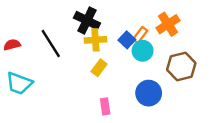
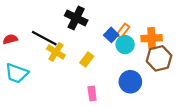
orange cross: (168, 24) -> (152, 38), moved, turned 30
yellow cross: (95, 40) -> (56, 52), moved, turned 36
black line: (51, 44) -> (44, 38), turned -30

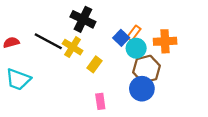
yellow cross: (56, 52) -> (73, 47), moved
brown hexagon: (159, 58) -> (147, 69), moved

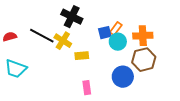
blue square: (121, 38) -> (105, 33), turned 32
yellow rectangle: (94, 64) -> (82, 56), turned 48
brown hexagon: (147, 69) -> (144, 60), moved

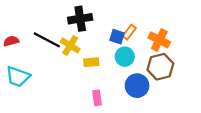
black cross: (72, 17) -> (80, 19), turned -35
blue square: (105, 33) -> (117, 37), turned 32
orange cross: (143, 36) -> (159, 40), turned 30
cyan circle: (118, 42) -> (125, 57), moved

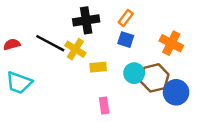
orange rectangle: (129, 32) -> (126, 18), moved
cyan circle: (125, 57) -> (134, 73), moved
brown hexagon: (160, 67) -> (154, 78), moved
blue circle: (137, 86) -> (176, 92), moved

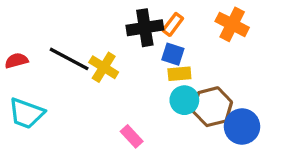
black cross: (86, 20) -> (145, 28), moved
orange cross: (171, 43) -> (232, 24), moved
yellow rectangle: (98, 67) -> (179, 74), moved
pink rectangle: (104, 105) -> (132, 136), moved, turned -35

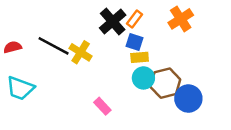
orange cross: (232, 24) -> (181, 19), turned 30
black cross: (145, 28) -> (113, 22), turned -32

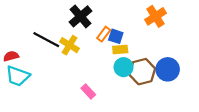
orange rectangle: (134, 19) -> (104, 34), moved
black cross: (113, 22) -> (81, 16), moved
red semicircle: (13, 47) -> (11, 56), moved
blue circle: (188, 99) -> (168, 69), moved

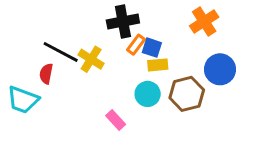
black cross: (81, 16) -> (123, 21), moved, turned 30
red semicircle: (11, 56) -> (46, 74), moved, turned -64
cyan circle: (124, 67) -> (148, 94), moved
blue circle: (168, 69) -> (220, 69), moved

